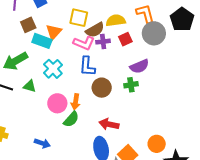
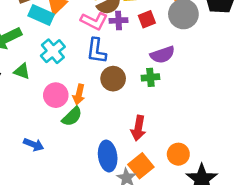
red arrow: (109, 124) -> (138, 128), moved, turned -96

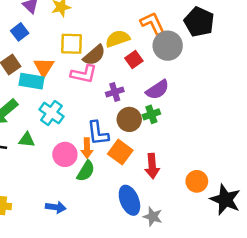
purple cross: (119, 20) -> (115, 92), moved
blue L-shape: (96, 51) -> (98, 133), moved
brown circle: (113, 79) -> (129, 119), moved
orange square: (141, 166) -> (120, 152), moved

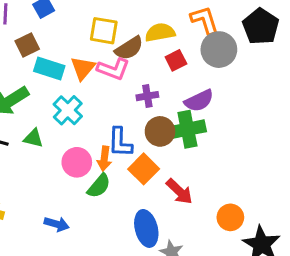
orange triangle: (44, 67) -> (83, 68), moved
green cross: (151, 114) -> (187, 129), size x1.6
red arrow: (152, 166) -> (179, 191), turned -50

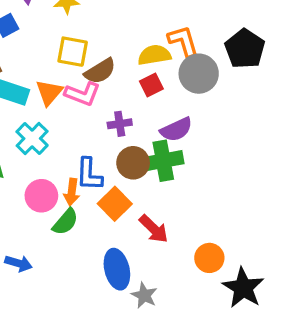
yellow semicircle: (160, 32) -> (154, 55), moved

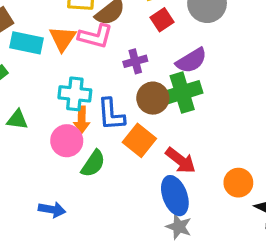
cyan cross: (32, 139) -> (75, 94), moved, turned -32
orange arrow: (72, 192) -> (82, 120), moved
blue ellipse: (117, 269) -> (175, 196), moved

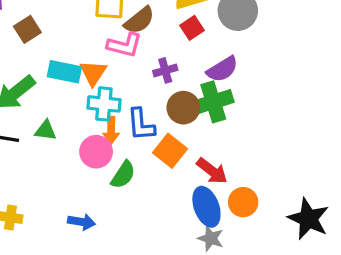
orange triangle: (63, 39) -> (93, 73), moved
cyan rectangle: (27, 43) -> (64, 72), moved
orange circle: (238, 183) -> (243, 202), moved

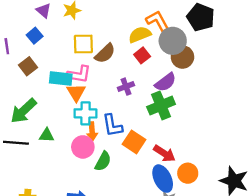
pink L-shape: (124, 45) -> (79, 74), moved
cyan rectangle: (64, 72) -> (61, 79), moved
brown circle: (183, 108) -> (182, 57), moved

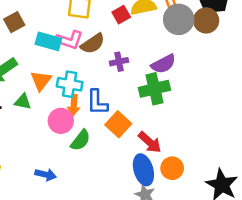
brown semicircle: (105, 53) -> (93, 44), moved
red square: (142, 55) -> (121, 15), moved
brown circle: (182, 57) -> (206, 20), moved
orange triangle: (76, 93) -> (41, 81), moved

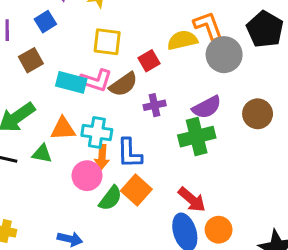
red square: (121, 15) -> (149, 61), moved
brown circle: (206, 20) -> (258, 114), moved
orange triangle: (41, 81) -> (63, 129), turned 50
orange square: (118, 124) -> (136, 190), moved

